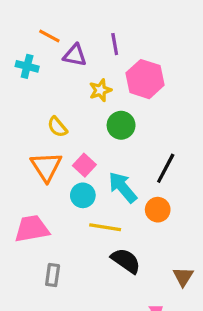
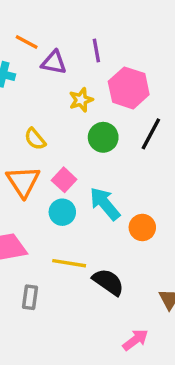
black line: (166, 168) -> (151, 134), moved
yellow line: (105, 227) -> (69, 263), moved

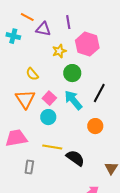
black line: (151, 134) -> (99, 93), moved
cyan arrow: (105, 204) -> (73, 100), moved

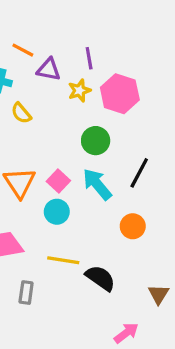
yellow star: (59, 51) -> (79, 91), moved
yellow semicircle: (32, 74) -> (21, 113), moved

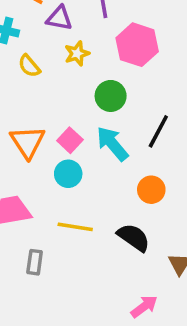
yellow star: (79, 91) -> (77, 54), moved
black semicircle: (100, 278) -> (134, 237), moved

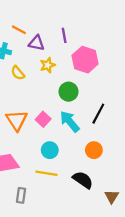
cyan circle: (68, 174) -> (50, 150), moved

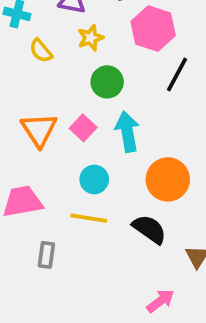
green circle: (69, 92) -> (107, 82), moved
black line: (98, 114) -> (177, 75), moved
cyan arrow: (70, 121) -> (127, 132), turned 30
orange circle: (94, 150) -> (168, 179), size x1.5

